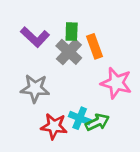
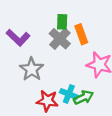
purple L-shape: (35, 37) -> (18, 38), moved
gray star: (35, 88) -> (32, 69), turned 30

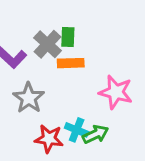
orange rectangle: (81, 34) -> (71, 63), moved, turned -72
gray cross: (60, 39) -> (47, 44), moved

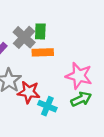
green arrow: (95, 134) -> (81, 99), moved
red star: (49, 139) -> (29, 92), moved

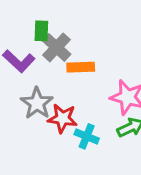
green rectangle: (40, 31) -> (41, 31), moved

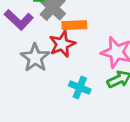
red star: (63, 118) -> (62, 44), moved, turned -30

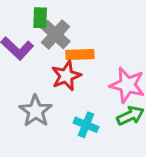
gray star: (35, 58) -> (36, 111), moved

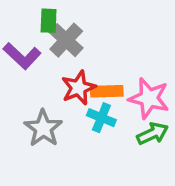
orange rectangle: (80, 54) -> (107, 91), moved
cyan cross: (86, 125) -> (101, 118), moved

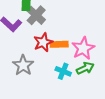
pink star: (149, 98) -> (83, 48), turned 30
cyan cross: (101, 118) -> (63, 71), moved

